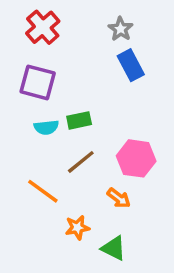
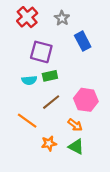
gray star: (120, 29) -> (62, 18), moved
purple square: (38, 82) -> (41, 52), moved
green triangle: (114, 248) -> (76, 147), moved

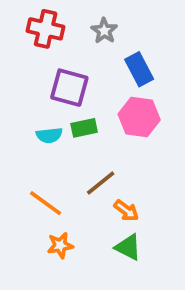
red cross: (27, 17) -> (46, 29), turned -36
pink hexagon: (86, 100) -> (139, 117), moved
brown line: (51, 102) -> (101, 183), moved
orange star: (49, 143) -> (60, 245), moved

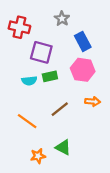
red cross: (46, 29) -> (19, 27), moved
orange arrow: (126, 211) -> (93, 101), moved, turned -32
orange star: (60, 245) -> (38, 156), moved
green triangle: (128, 247) -> (63, 147), moved

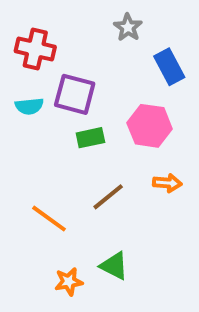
gray star: (62, 19) -> (128, 27), moved
blue rectangle: (83, 41) -> (169, 67), moved
cyan semicircle: (29, 81) -> (29, 106), moved

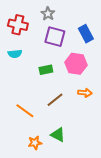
gray star: (128, 27) -> (48, 14), moved
purple square: (75, 94) -> (55, 37), moved

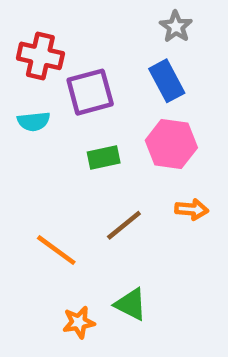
gray star: (48, 14) -> (176, 27), moved
blue rectangle: (86, 34) -> (167, 81), moved
purple square: (55, 37) -> (90, 92), moved, turned -30

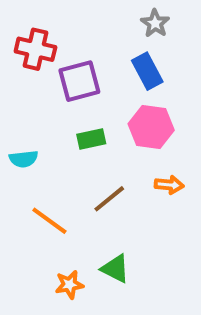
cyan semicircle: (34, 121) -> (24, 159), moved

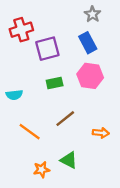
red cross: (35, 49) -> (21, 30), turned -30
orange arrow: (169, 185) -> (101, 133), moved

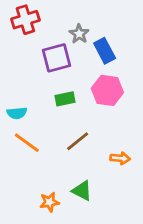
gray star: (92, 14) -> (79, 34), moved
red cross: (21, 30) -> (25, 20), moved
orange line: (30, 132) -> (27, 143), moved

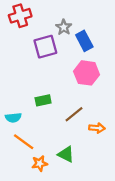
green rectangle: (65, 99) -> (43, 100), moved
cyan semicircle: (17, 113) -> (13, 118), moved
brown line: (78, 141) -> (74, 114), moved
orange line: (27, 143) -> (24, 142), moved

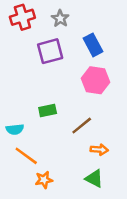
gray star: (64, 27) -> (60, 18), moved
orange arrow: (97, 128) -> (99, 150), moved
green triangle: (66, 154) -> (94, 179), moved

